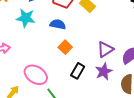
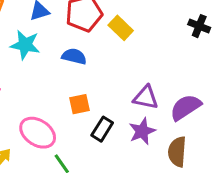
orange square: (65, 47) -> (80, 104), moved, turned 32
purple triangle: (105, 49) -> (146, 97), turned 42

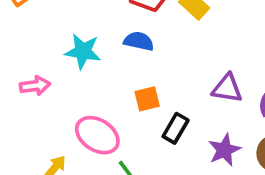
cyan star: (25, 45) -> (83, 51), moved
purple star: (142, 131) -> (224, 150), moved

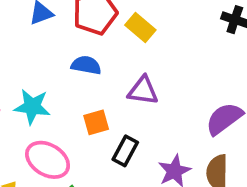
cyan star: (83, 51) -> (32, 107), moved
purple triangle: (227, 88) -> (143, 91), moved

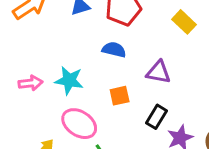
yellow rectangle: (140, 27) -> (184, 22), moved
black rectangle: (125, 151) -> (157, 117), moved

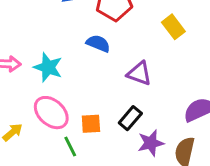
orange square: (120, 96) -> (91, 124), moved

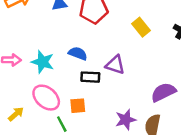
blue semicircle: (98, 43) -> (78, 53), moved
black rectangle: (130, 118) -> (90, 77), moved, turned 54

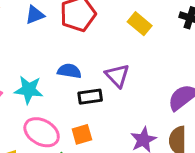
purple triangle: (115, 65) -> (117, 76), turned 40

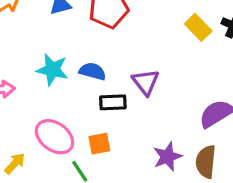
yellow rectangle: (140, 24) -> (198, 27), moved
cyan star: (29, 90) -> (52, 70), moved

